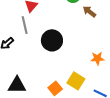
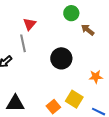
black circle: (52, 40) -> (61, 58), moved

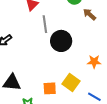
gray line: (23, 43) -> (45, 24), moved
orange square: (53, 107) -> (50, 88), turned 32

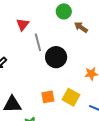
orange square: (50, 88) -> (48, 97), moved

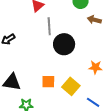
brown arrow: (81, 27) -> (94, 20), turned -32

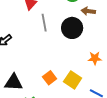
black circle: (64, 44) -> (72, 28), moved
orange square: (48, 82) -> (50, 78), turned -32

